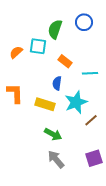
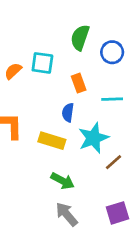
blue circle: (84, 22) -> (112, 52), moved
green semicircle: (55, 29) -> (80, 37), moved
orange rectangle: (65, 61) -> (79, 83), turned 32

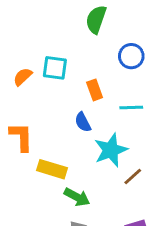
green semicircle: (80, 37) -> (96, 19), moved
blue semicircle: (68, 112) -> (83, 122), turned -36
yellow rectangle: (52, 141) -> (52, 169), moved

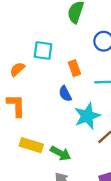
orange semicircle: (23, 77) -> (17, 69), moved
yellow rectangle: (52, 169) -> (31, 145), moved

